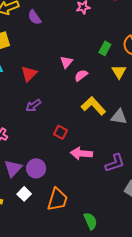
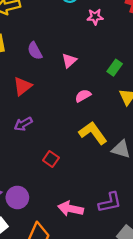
purple semicircle: (34, 17) -> (35, 51), moved
pink triangle: (66, 62) -> (69, 61), moved
pink arrow: (81, 153) -> (71, 209), moved

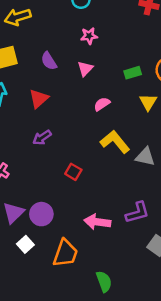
pink star: (95, 17) -> (89, 36), moved
green rectangle: (115, 68) -> (133, 73), turned 42

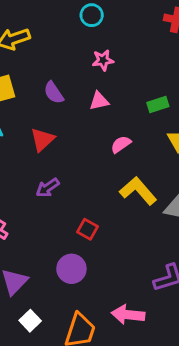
pink triangle: (85, 69) -> (99, 101), turned 35
purple circle: (41, 214) -> (71, 269), moved
pink arrow: (97, 222) -> (128, 315), moved

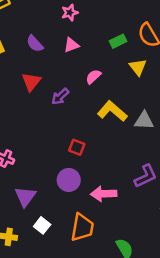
purple arrow: (48, 188) -> (60, 97), moved
pink arrow: (128, 315) -> (104, 194), moved

